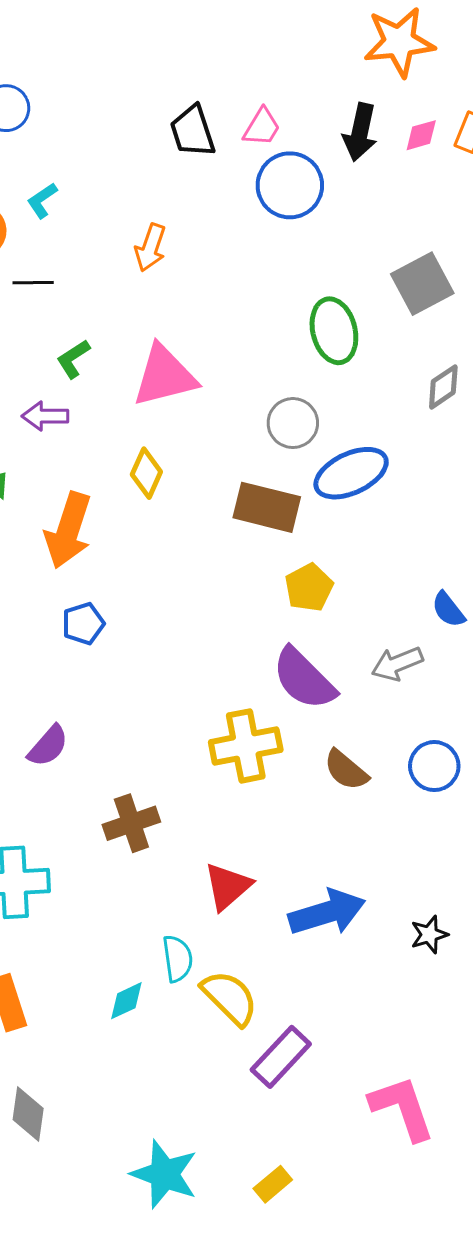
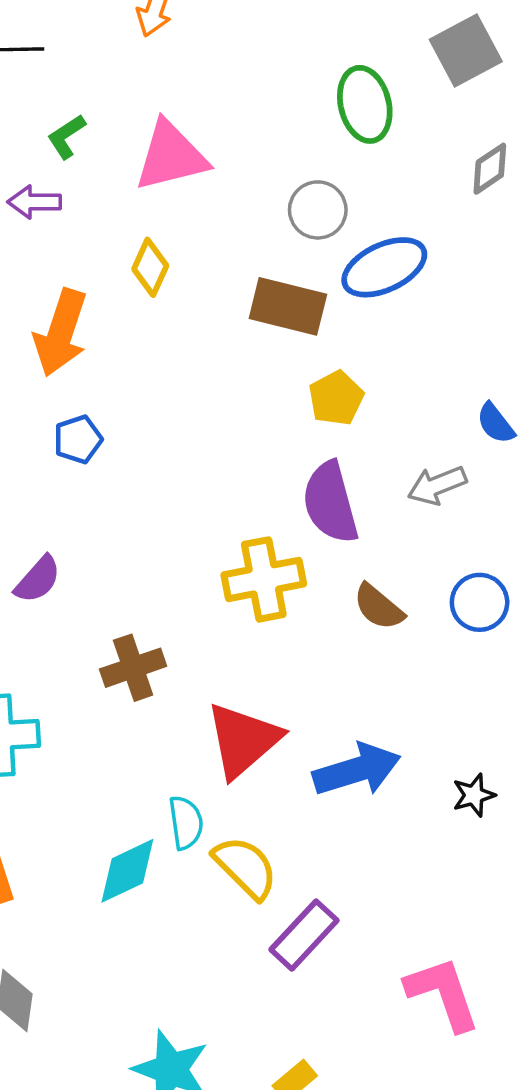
purple semicircle: (304, 679) -> (330, 503), turned 30
red triangle: (228, 886) -> (243, 740), size x1.4
cyan diamond: (126, 1001) -> (127, 871), size x1.5

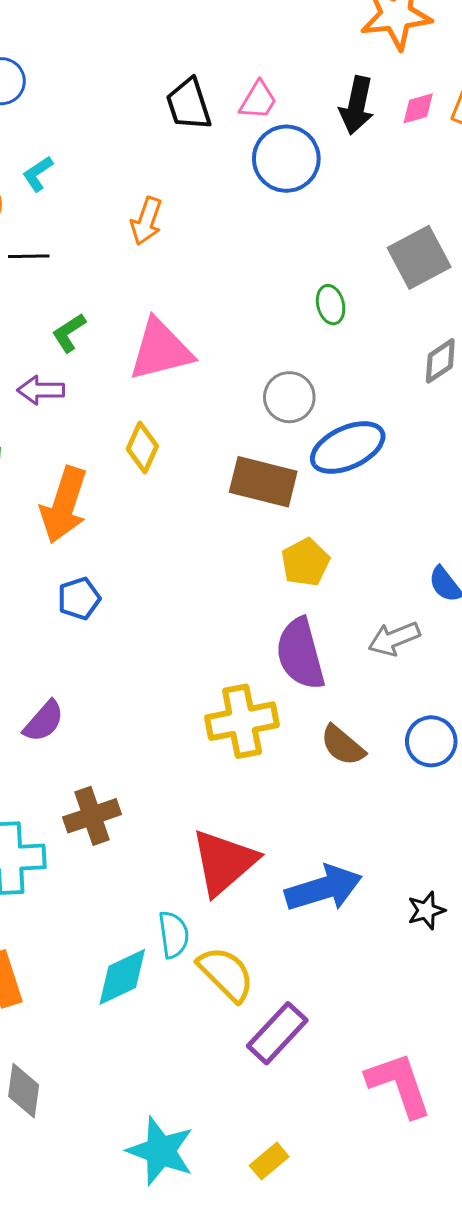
green ellipse: (365, 104) -> (331, 305), size x0.6
brown cross: (133, 668) -> (92, 816), moved

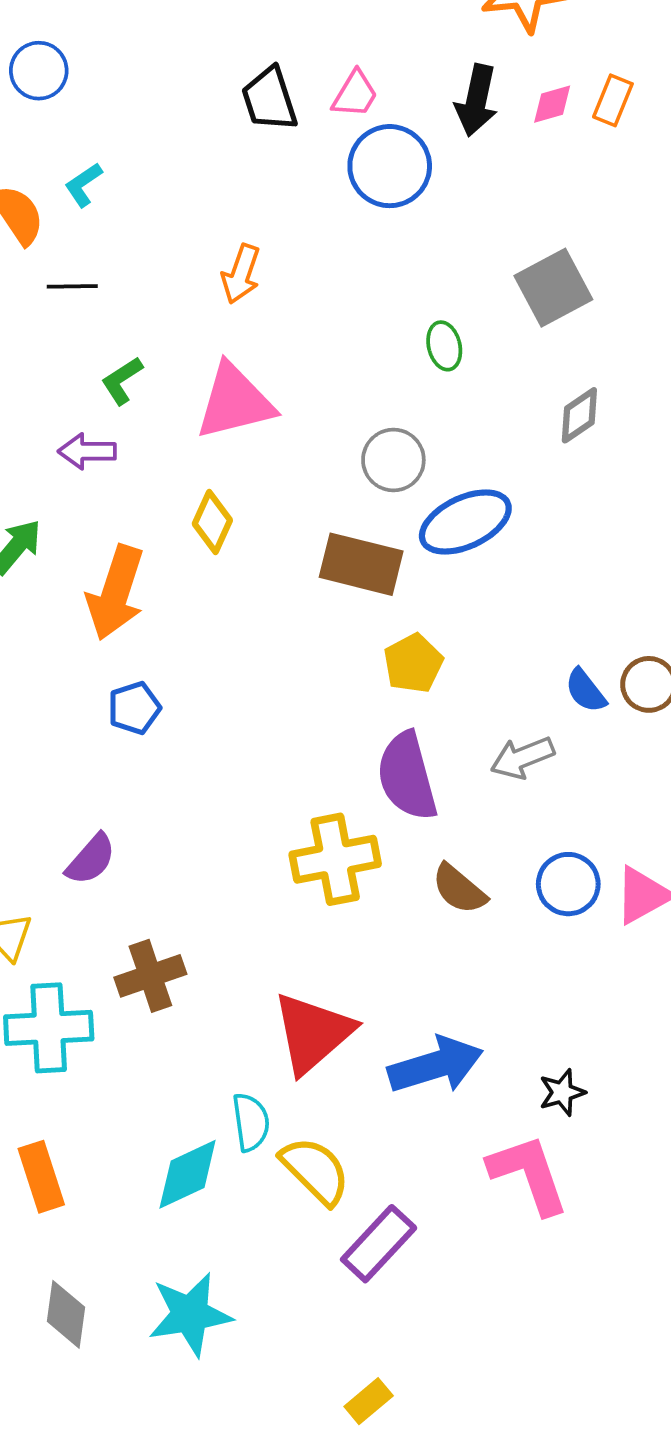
orange arrow: (146, 221) -> (241, 274), moved
pink L-shape: (399, 1085) -> (529, 1174), moved
cyan star: (161, 1151) -> (190, 1314), moved, turned -30

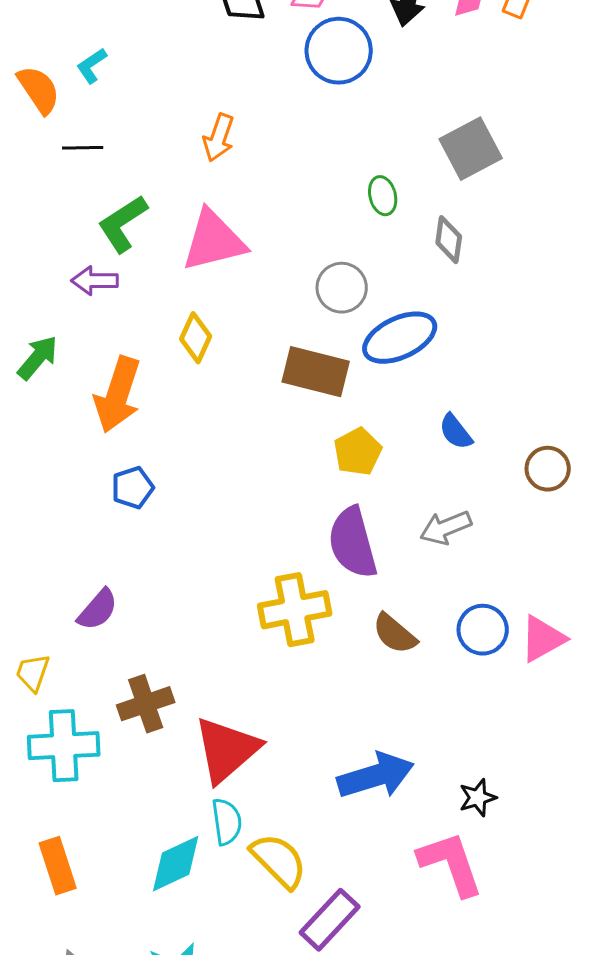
green L-shape: (122, 381) -> (123, 224), size x1.5
gray diamond: (579, 415) -> (449, 240), moved, turned -48
blue semicircle: (586, 691) -> (456, 432), moved
red triangle: (313, 1033) -> (227, 750), moved

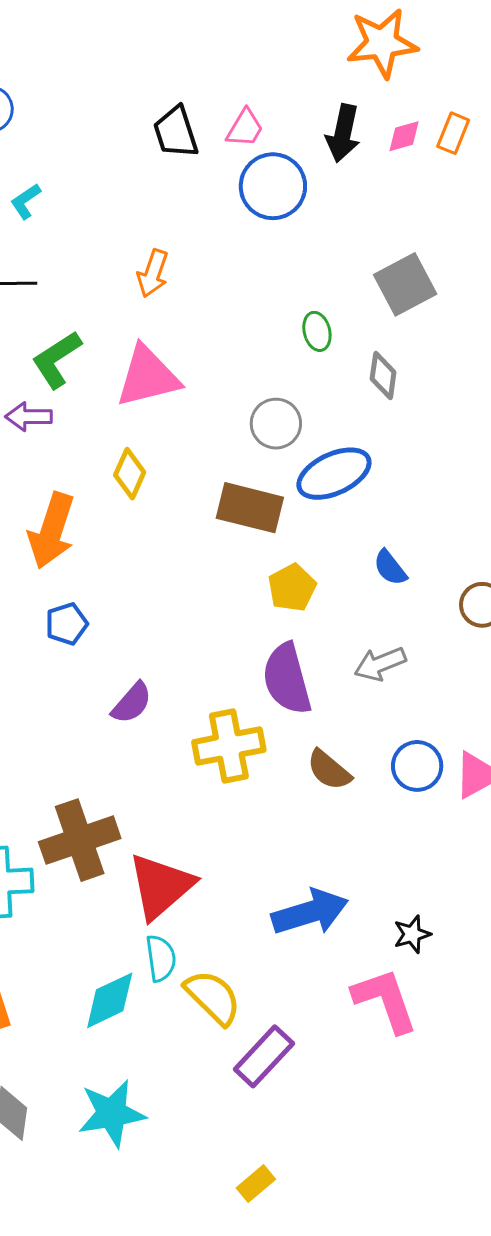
purple semicircle: (98, 610) -> (132, 703), moved
brown cross: (146, 704) -> (80, 840), size x1.4

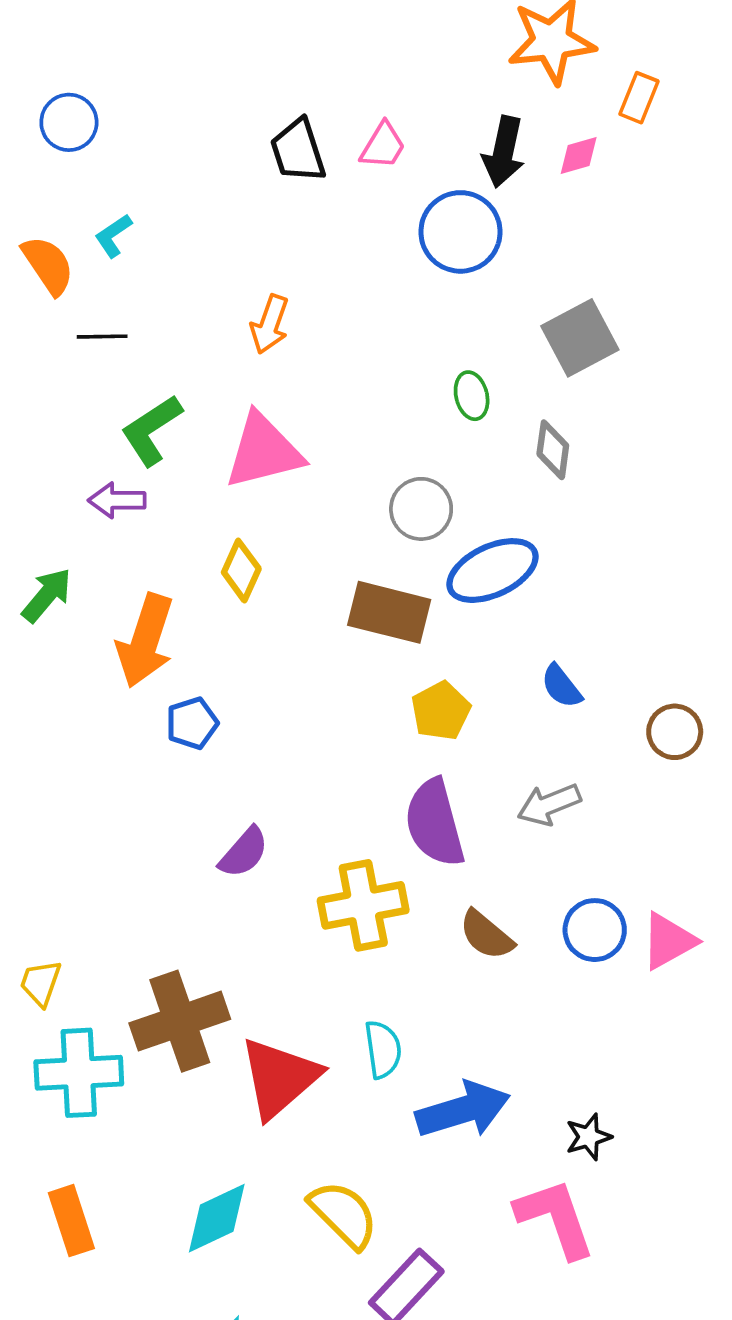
orange rectangle: (453, 133) -> (639, 98), moved
blue circle: (273, 186) -> (460, 232), moved
blue pentagon: (67, 624) -> (192, 723), moved
cyan semicircle: (161, 958) -> (383, 1049), moved

